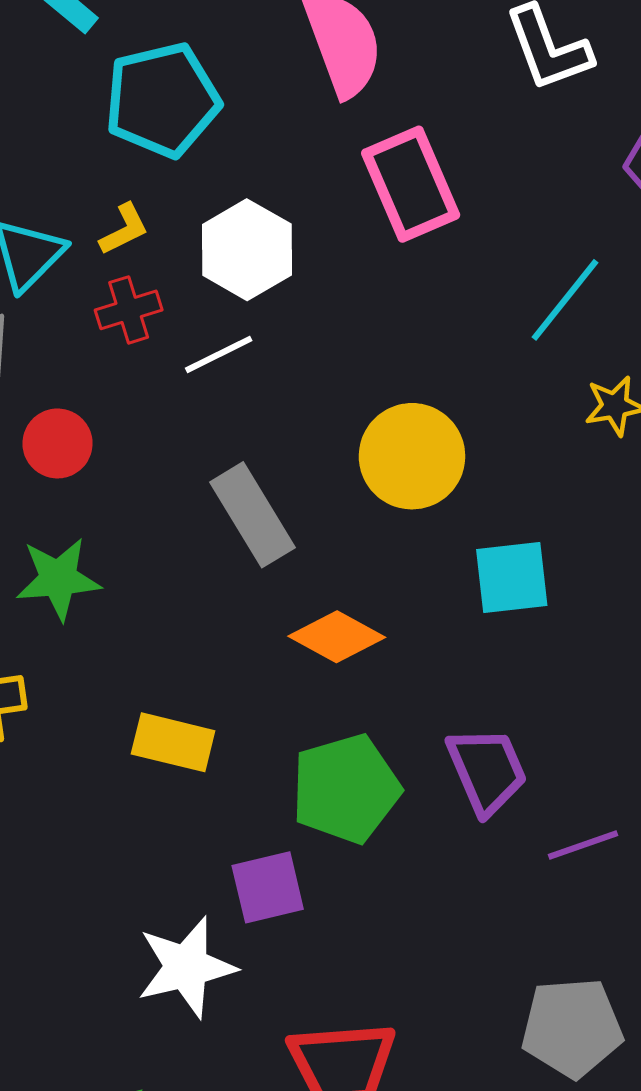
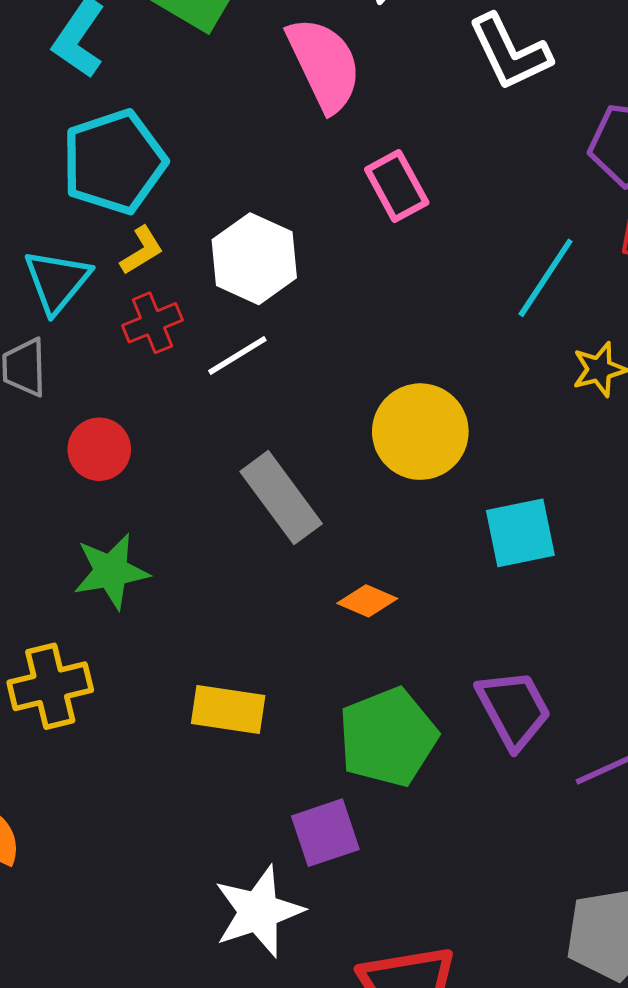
cyan pentagon: (162, 100) -> (114, 162), moved
pink rectangle: (411, 184) -> (397, 186), size x0.7
orange diamond: (337, 637) -> (367, 601), size x0.7

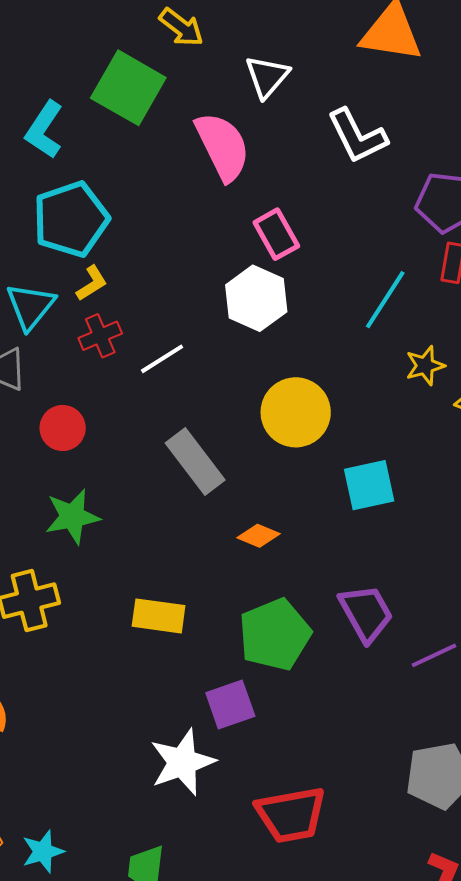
white hexagon: (254, 259) -> (256, 298), moved

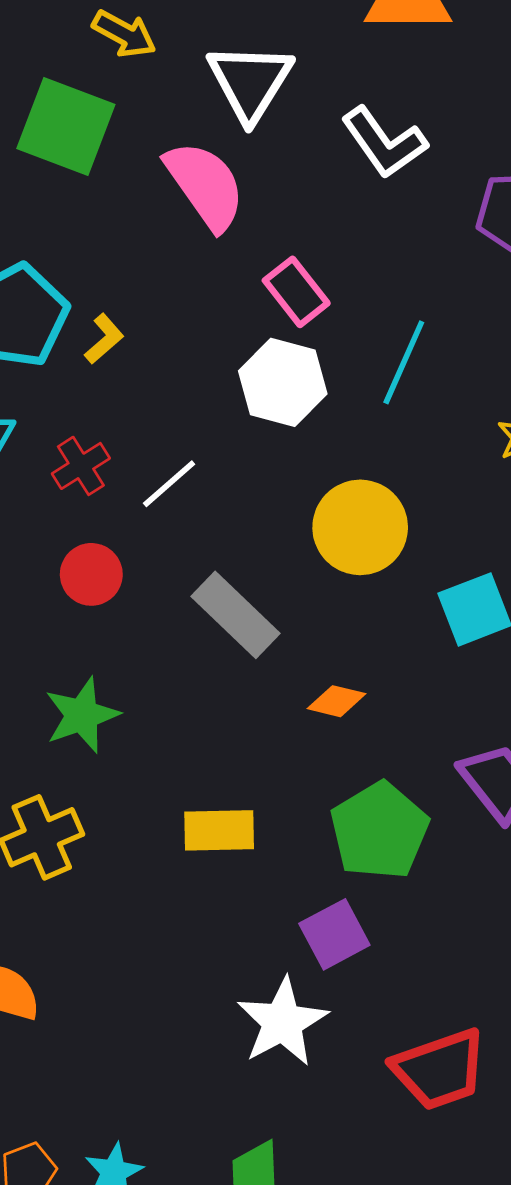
white triangle: (267, 77) -> (250, 82), size x1.4
yellow L-shape: (92, 283) -> (104, 339), moved
cyan line: (385, 300) -> (404, 362), moved
red circle: (63, 428) -> (91, 574), moved

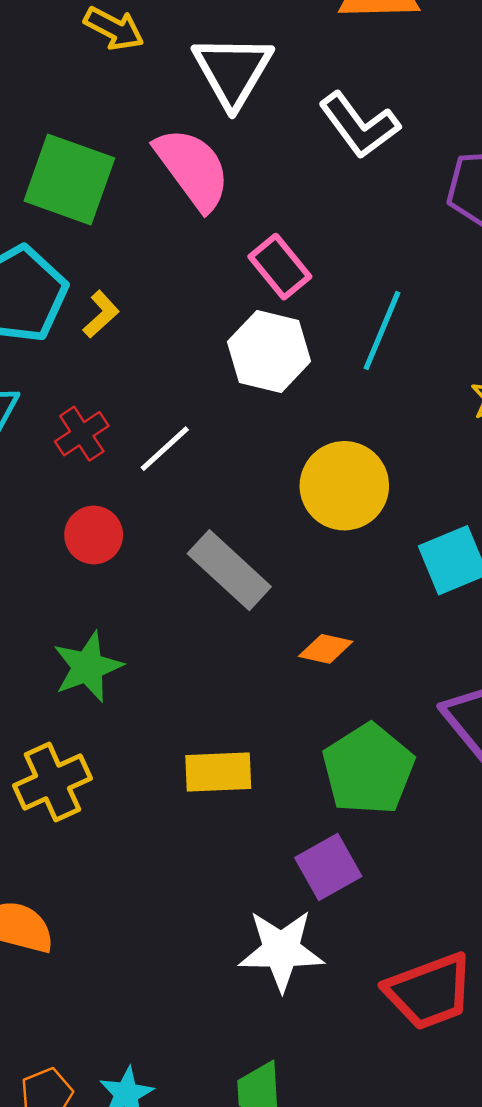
green square: (66, 126) -> (69, 180), moved
white star: (282, 1022) -> (281, 950), turned 30

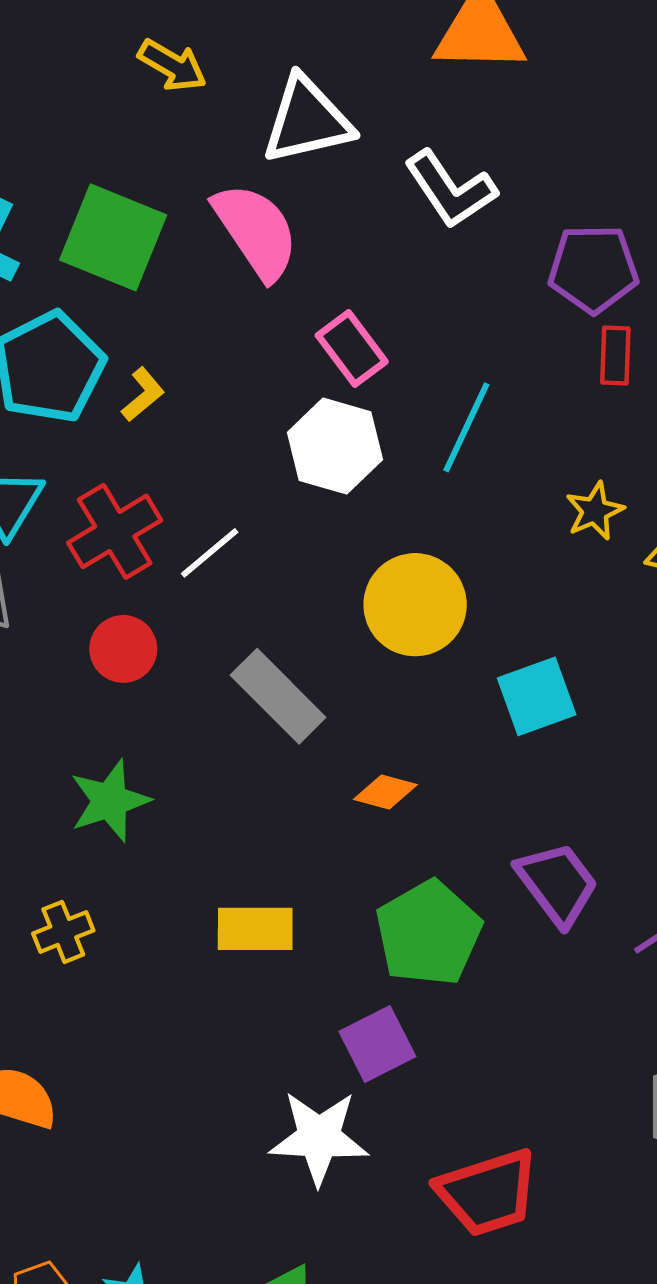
white triangle: (233, 71) -> (307, 120), turned 44
red cross: (82, 434) -> (115, 531), size x1.5
yellow cross: (52, 782) -> (63, 932), size x0.7

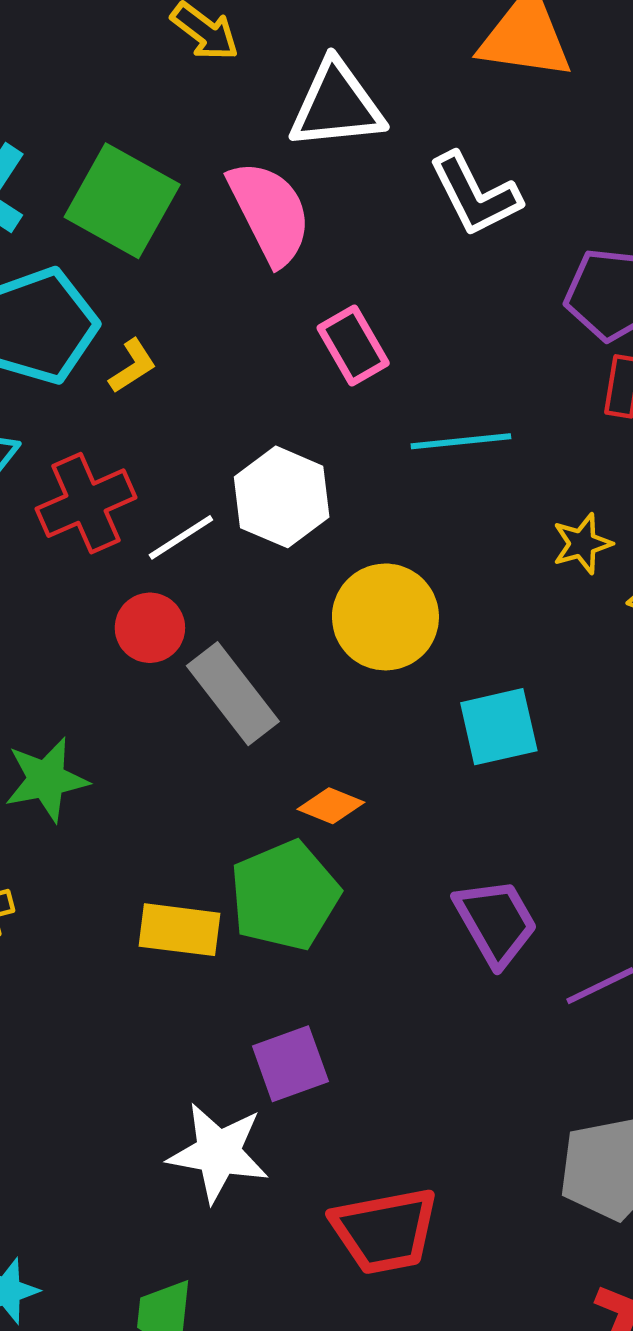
cyan line: (466, 427) -> (461, 441), turned 52
white hexagon: (335, 446) -> (282, 497), moved
red circle: (123, 649) -> (150, 628), moved
green pentagon: (428, 933) -> (285, 896), moved

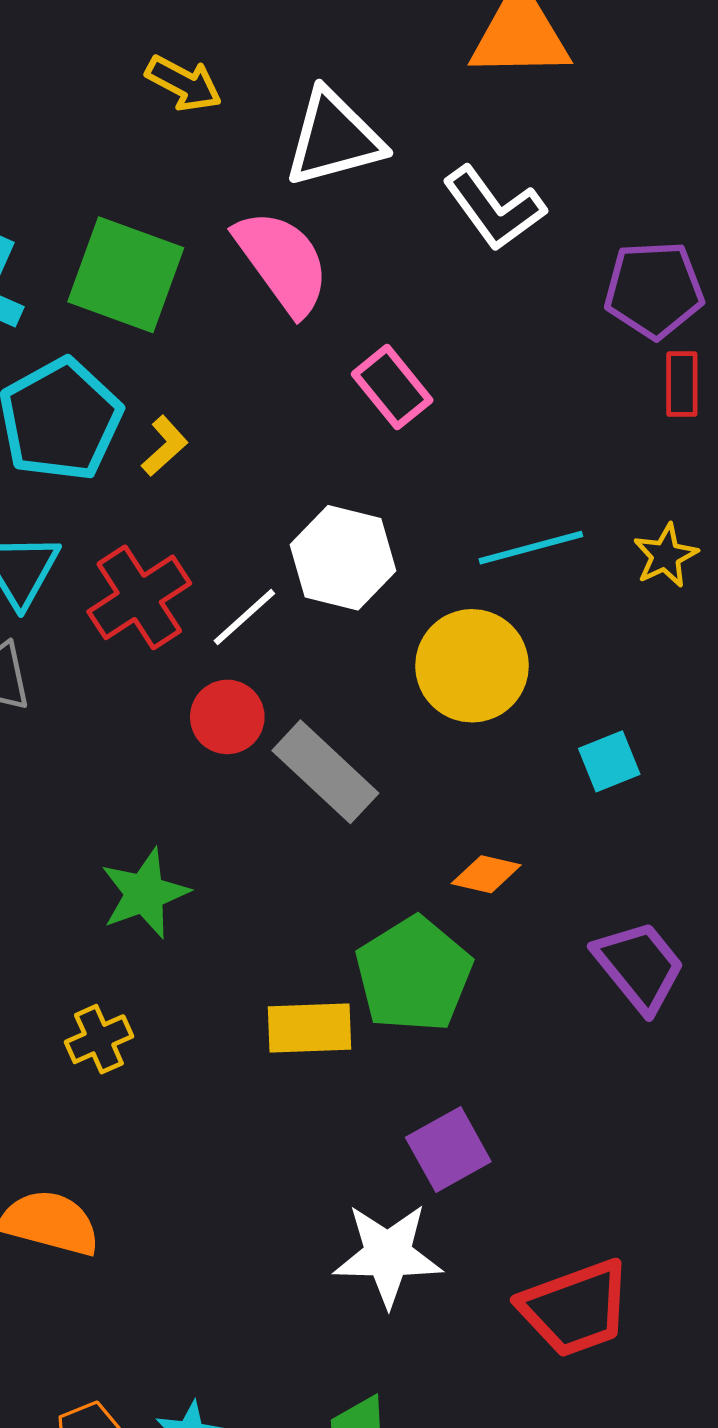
cyan line: (461, 441) -> (531, 548), moved
cyan square: (499, 727) -> (609, 761), size x0.7
orange diamond: (331, 806) -> (486, 874), moved

